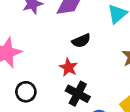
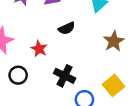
red star: (68, 67) -> (39, 49), moved

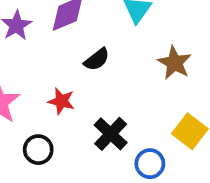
black cross: (65, 76) -> (111, 134), turned 30

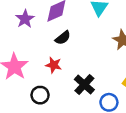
black semicircle: (97, 59) -> (63, 38), moved

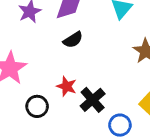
red star: (54, 65) -> (67, 86), moved

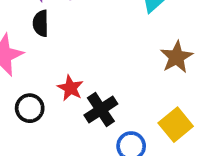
black semicircle: (73, 40) -> (41, 23), moved, turned 114

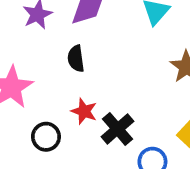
black semicircle: (41, 23) -> (76, 59), moved

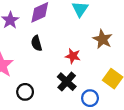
red star: (84, 111) -> (73, 56), moved

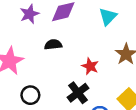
black semicircle: (37, 43) -> (53, 45), turned 88

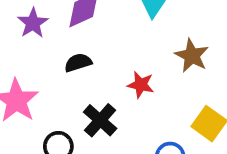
black cross: (78, 93) -> (100, 120), moved

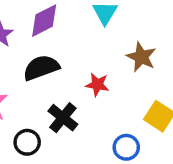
black semicircle: (78, 63) -> (41, 68), size x1.5

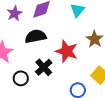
red star: (97, 85) -> (67, 51), size x1.6

